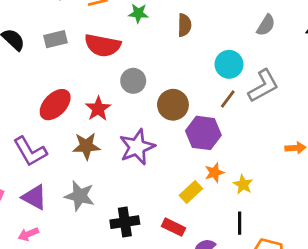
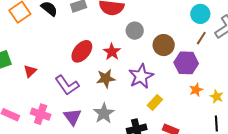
yellow rectangle: (191, 192) -> (155, 102), moved
gray star: (80, 196) -> (104, 113), turned 30
purple triangle: (34, 197) -> (72, 117), turned 30

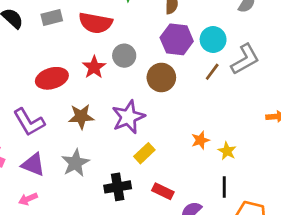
red ellipse: (82, 51) -> (52, 78), turned 30
red star: (112, 52) -> (94, 67), moved
purple hexagon: (186, 63) -> (177, 39), moved
purple triangle: (72, 117) -> (33, 165), turned -36

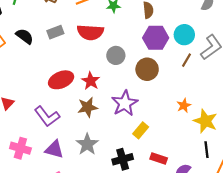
red star: (94, 67) -> (91, 81), moved
orange star: (200, 140) -> (184, 106), moved
yellow star: (227, 151) -> (205, 121), size x1.6

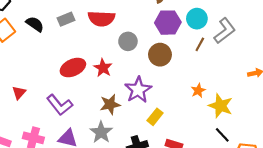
brown star: (88, 107) -> (110, 104), moved
black line: (207, 150) -> (222, 135), turned -35

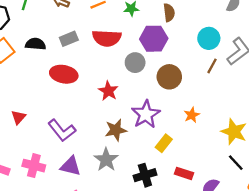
purple hexagon: (168, 23) -> (154, 39), moved
black semicircle: (35, 24) -> (36, 44), turned -30
red ellipse: (73, 68) -> (64, 74), moved, turned 35
orange star: (198, 91) -> (192, 115), moved

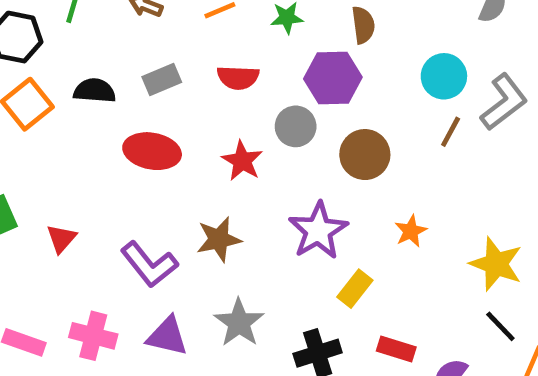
red semicircle: (107, 38) -> (238, 78), size x0.7
red star: (108, 91) -> (242, 161), moved
brown star: (116, 130) -> (219, 239), moved

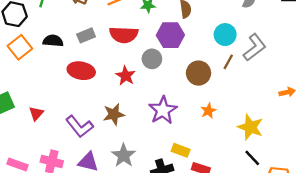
red semicircle: (238, 78) -> (124, 35), size x1.4
brown circle: (365, 155) -> (199, 73), moved
yellow rectangle: (355, 289) -> (181, 150), moved, turned 72

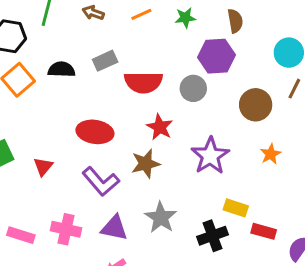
red semicircle: (124, 35) -> (143, 82), moved
red ellipse: (81, 71) -> (95, 132), moved
red star: (126, 76) -> (160, 127), moved

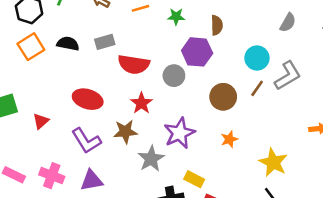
gray star: (161, 218) -> (151, 159), moved
purple triangle: (114, 228) -> (92, 180), turned -30

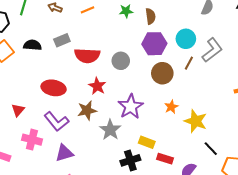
green star: (176, 16) -> (126, 11), moved
purple hexagon: (197, 52) -> (154, 44), moved
yellow star: (273, 162) -> (196, 121), moved
pink cross: (52, 176) -> (32, 140), moved

